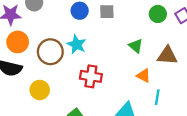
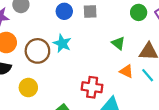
red cross: (91, 76) -> (92, 87), moved
cyan line: (157, 97) -> (148, 75), moved, turned -48

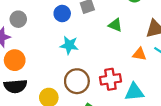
green triangle: (118, 43) -> (115, 25), moved
brown circle: (37, 51) -> (77, 81), moved

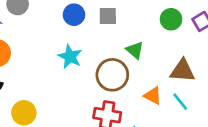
brown circle: (77, 81) -> (112, 75), moved

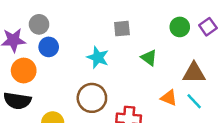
blue circle: (74, 15) -> (49, 47), moved
cyan star: (70, 57) -> (98, 57), moved
brown circle: (112, 75) -> (92, 98), moved

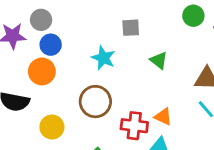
green circle: (180, 27) -> (193, 16), moved
orange circle: (24, 71) -> (42, 71), moved
orange triangle: (169, 98) -> (163, 117), moved

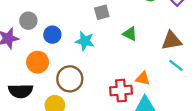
blue circle: (51, 45) -> (52, 35), moved
brown circle: (95, 102) -> (70, 79), moved

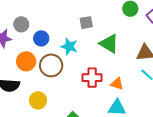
green triangle: (130, 34) -> (109, 44), size x1.5
brown circle: (70, 79) -> (51, 65), moved
red cross: (121, 91) -> (92, 78), moved

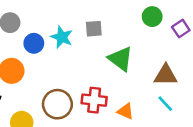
cyan star: (69, 47) -> (62, 37), moved
brown circle: (51, 65) -> (57, 104), moved

